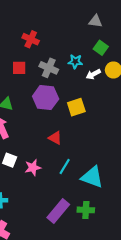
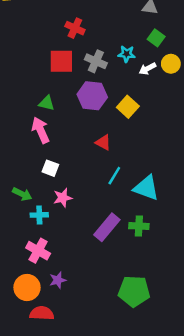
red square: (19, 68) -> (61, 61), size x1.5
yellow square: (76, 107) -> (128, 107), turned -30
pink star: (33, 168) -> (63, 198), moved

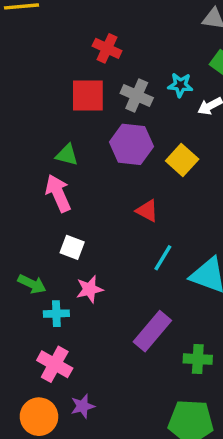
green cross: (139, 226) -> (198, 359), moved

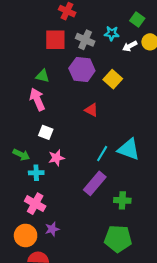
cyan line: (163, 258) -> (102, 154), moved

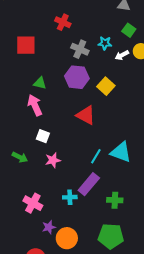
red square: (55, 40) -> (26, 45), moved
red triangle: (91, 110) -> (86, 115), size x1.5
cyan cross: (36, 173) -> (70, 197), moved
orange circle: (26, 235) -> (67, 238), moved

